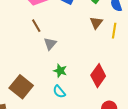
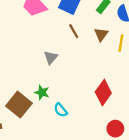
brown line: (36, 26) -> (74, 31), moved
green star: (60, 71) -> (42, 92), moved

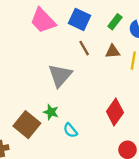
brown triangle: (101, 34) -> (113, 51), turned 48
gray triangle: (51, 57) -> (60, 75), size x1.6

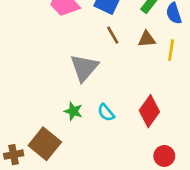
brown square: (27, 125) -> (45, 144), moved
cyan semicircle: (70, 130) -> (106, 112), moved

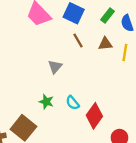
gray triangle: (84, 68) -> (55, 67), size x0.6
red diamond: (149, 111) -> (94, 116), moved

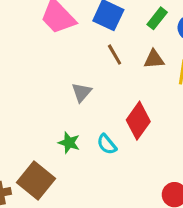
red diamond: (94, 116) -> (138, 121), moved

